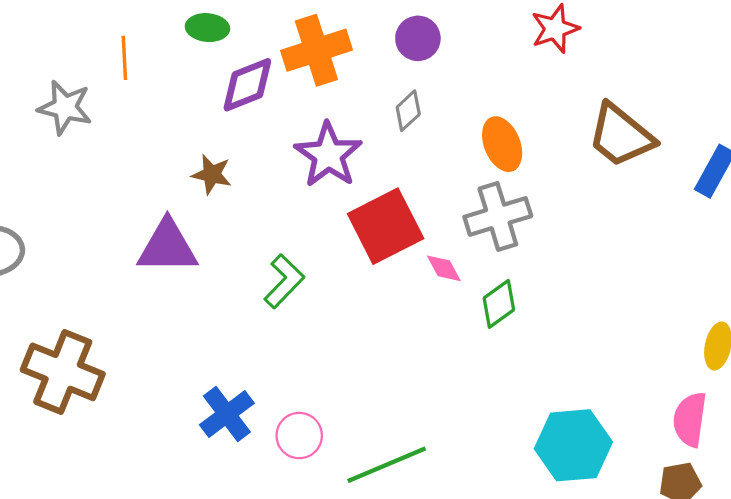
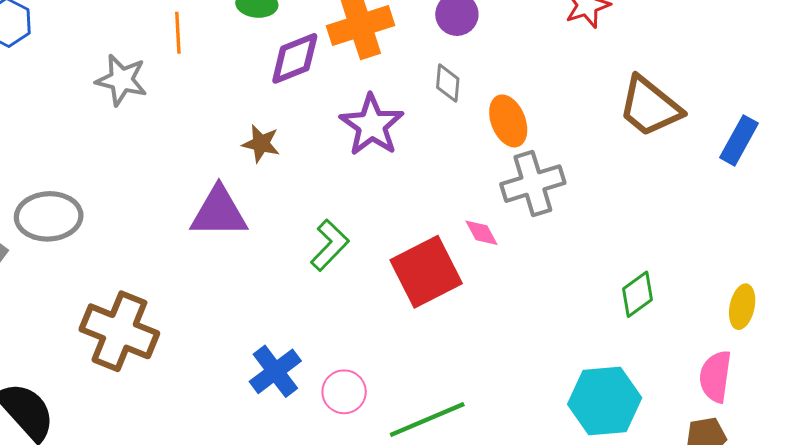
gray diamond: (408, 111) -> (448, 83), turned -42
orange ellipse: (502, 144) -> (508, 121), moved
red square: (386, 226) -> (426, 272), moved
green diamond: (499, 304) -> (637, 294), moved

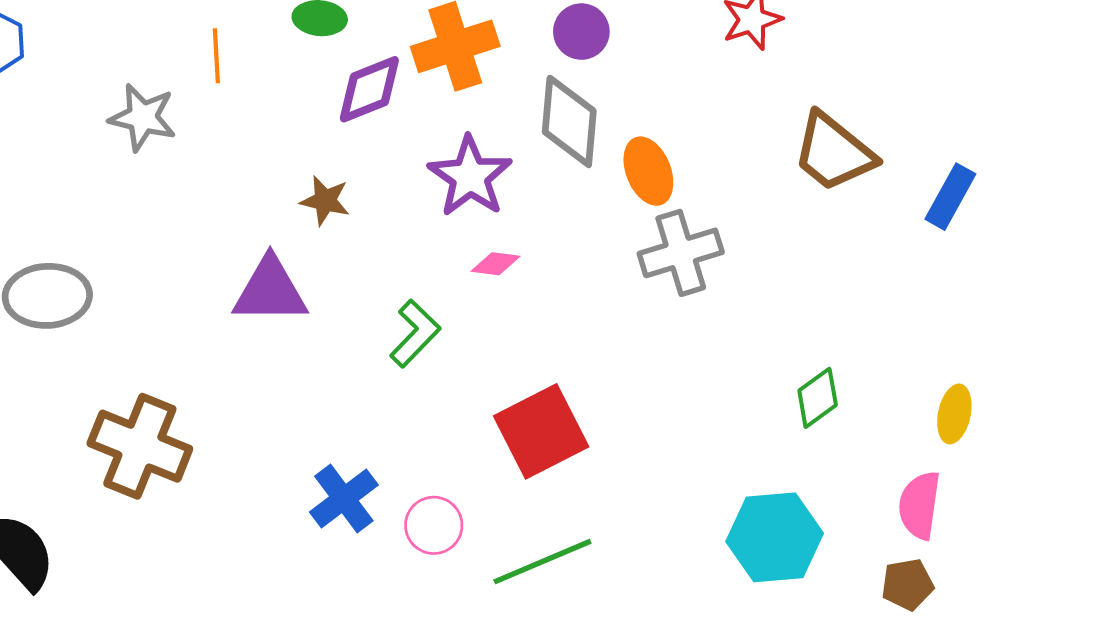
gray diamond: (448, 83) -> (569, 121), size x1.8
pink diamond: (482, 233) -> (495, 264), moved, turned -54
red square: (426, 272) -> (541, 431), moved

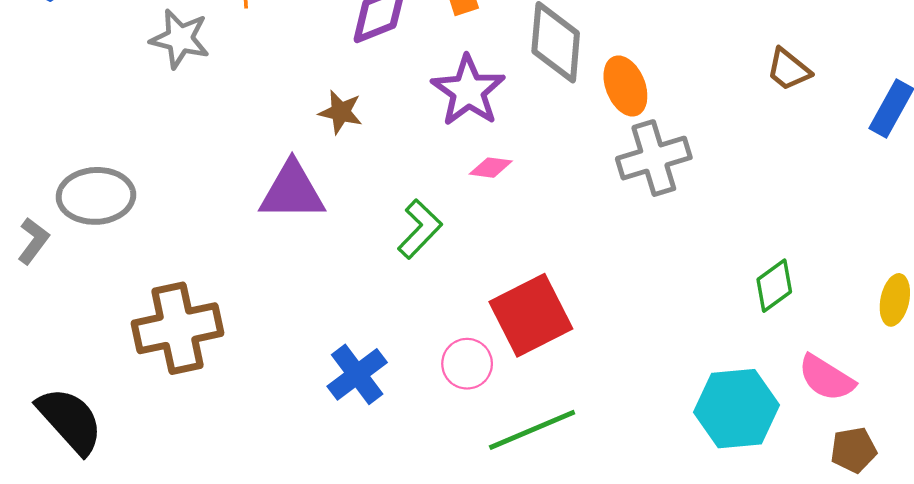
brown trapezoid: (834, 152) -> (789, 69), size x0.6
brown cross: (140, 446) -> (178, 328), turned -34
pink semicircle: (919, 505) -> (826, 378), moved, turned -66
pink circle: (434, 525) -> (467, 364), moved

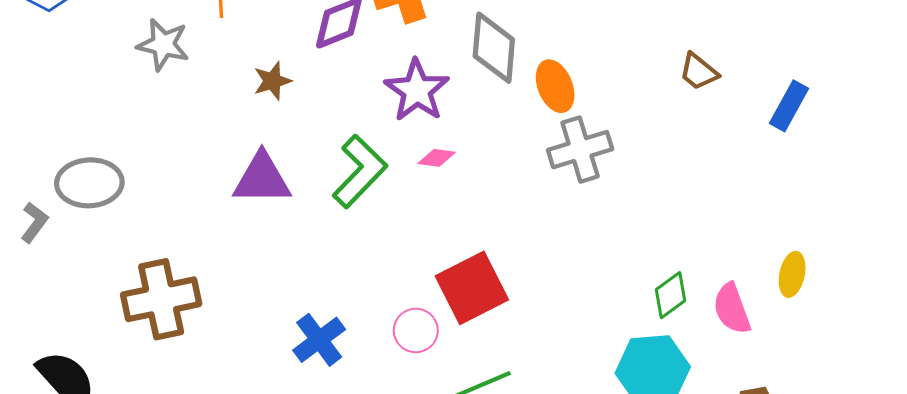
brown star: (341, 112) -> (272, 81), moved, turned -30
green L-shape: (420, 229) -> (360, 171), moved, size x1.4
green diamond: (774, 286) -> (670, 295), moved
pink semicircle: (826, 378) -> (732, 309), moved, turned 38

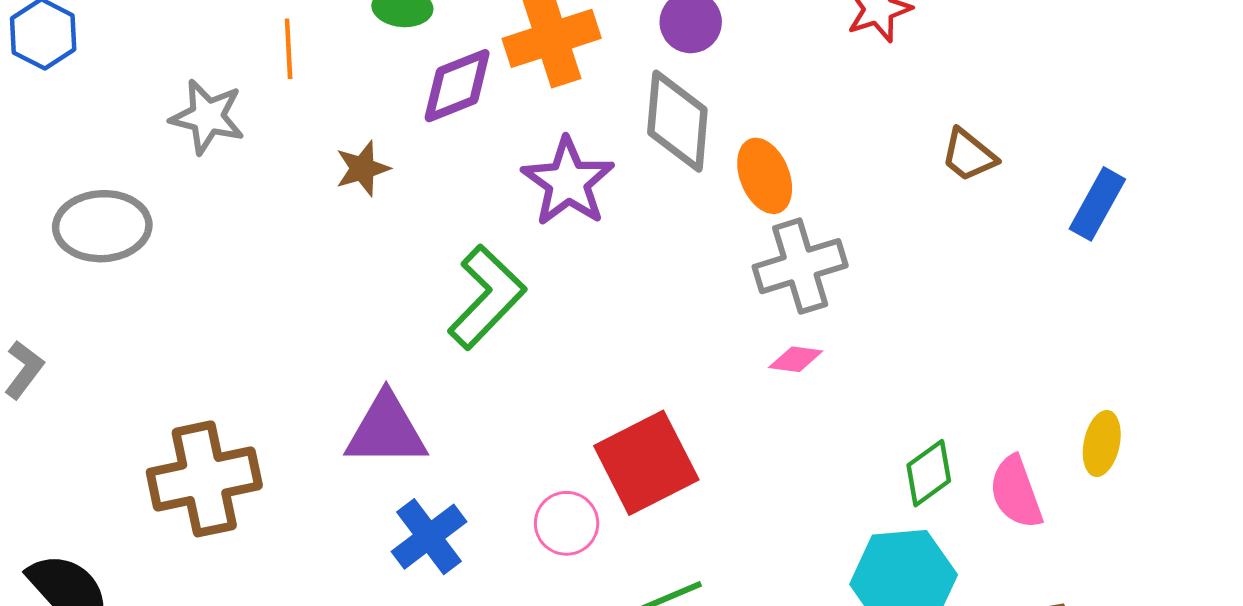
pink diamond: (437, 158) -> (796, 359), moved
purple triangle: (262, 179) -> (386, 430), moved
gray ellipse: (89, 183) -> (102, 226), moved

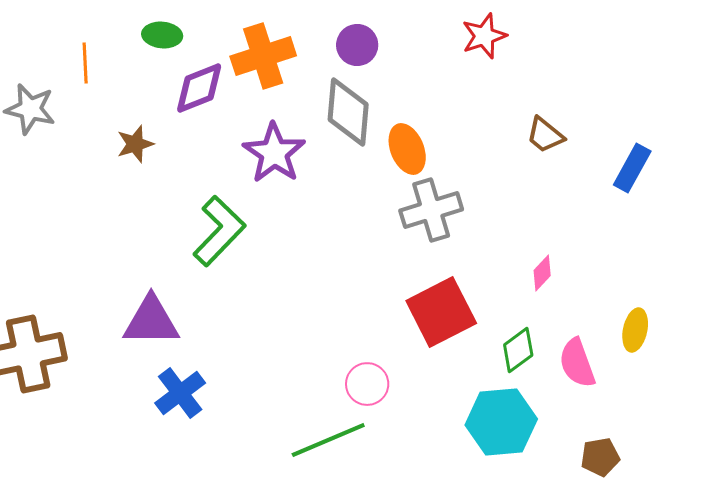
pink diamond: (796, 359) -> (542, 273), moved, turned -54
red square: (646, 463) -> (441, 312), moved
pink circle: (567, 523) -> (367, 384), moved

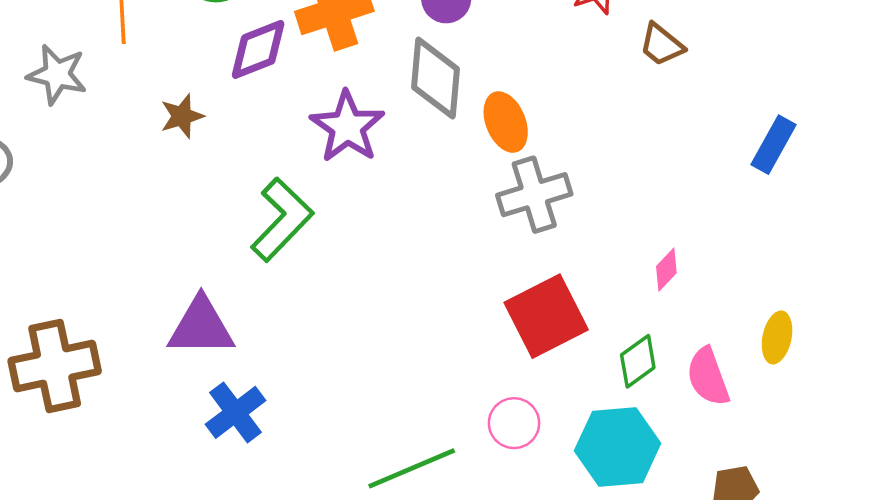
brown trapezoid: (545, 135) -> (662, 45), moved
pink circle: (367, 384) -> (514, 423), moved

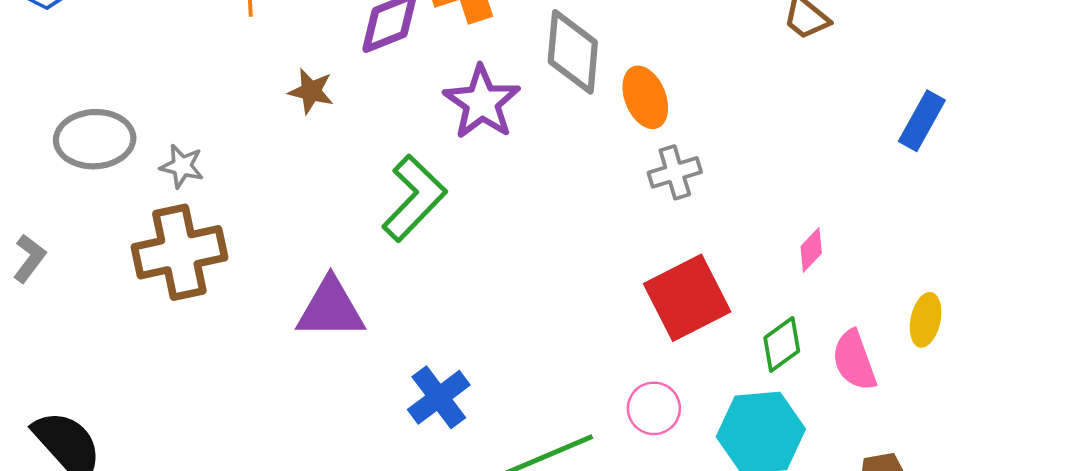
gray star: (57, 74) -> (182, 166), moved, size x0.7
brown star: (182, 116) -> (311, 91), turned 30
gray cross: (534, 195) -> (675, 172), size x0.7
brown cross: (55, 366) -> (179, 252), moved
blue cross: (236, 412) -> (439, 397), moved

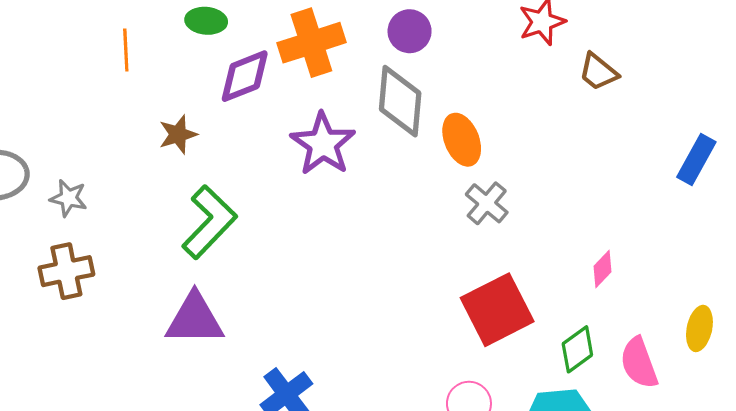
brown star: (311, 91) -> (178, 134), turned -30
gray cross: (675, 172) -> (487, 203), turned -33
green L-shape: (414, 198) -> (209, 222), moved
brown cross: (179, 252) -> (66, 271), size x0.7

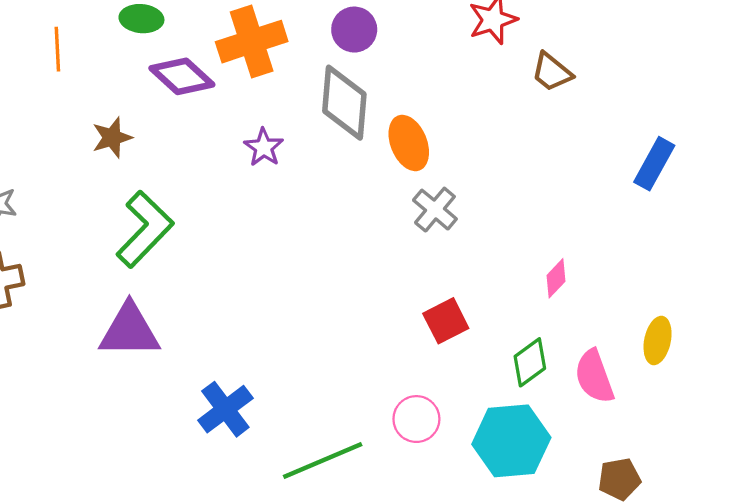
purple diamond: (245, 76) -> (182, 76), turned 64
purple star: (323, 144) -> (264, 147), size x0.6
red square: (497, 310) -> (446, 321), size x0.6

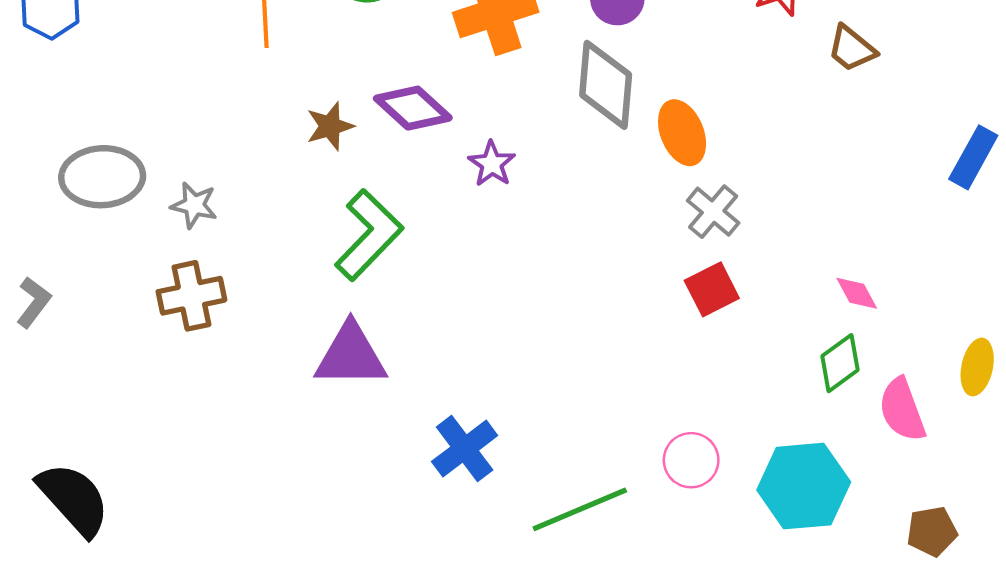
purple diamond: (182, 76) -> (413, 108), moved
purple star: (264, 147) -> (492, 164), moved
pink diamond: (556, 278) -> (857, 293), turned -72
red square: (446, 321) -> (712, 289), moved
green diamond: (530, 362) -> (840, 363), moved

